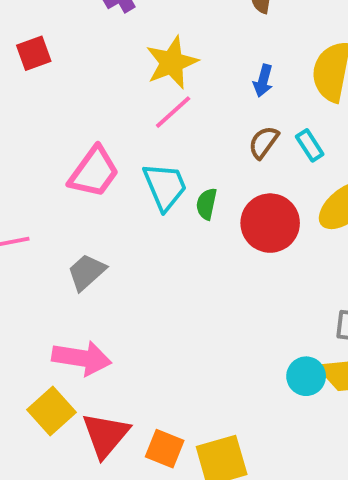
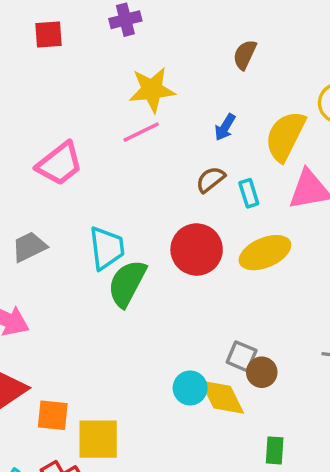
red square: (34, 53) -> (49, 35), moved
cyan trapezoid: (165, 186) -> (107, 248), moved
green semicircle: (207, 204) -> (127, 283), moved, size x1.8
orange square: (165, 449) -> (53, 415), turned -32

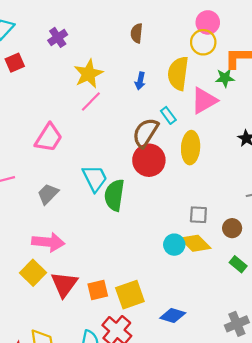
brown semicircle: (211, 179) -> (145, 133), moved, size x1.6
yellow ellipse: (265, 253) -> (191, 148), turned -44
brown circle: (262, 372) -> (232, 228), moved
green rectangle: (275, 450) -> (238, 264), turned -35

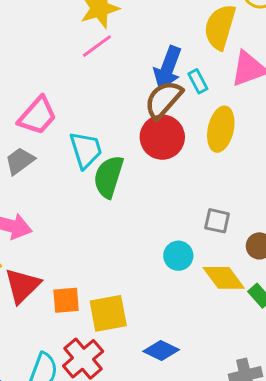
blue arrow: (140, 81) -> (168, 68), moved, size x1.8
pink trapezoid: (49, 138) -> (37, 116), moved
yellow diamond: (195, 243) -> (224, 278), moved

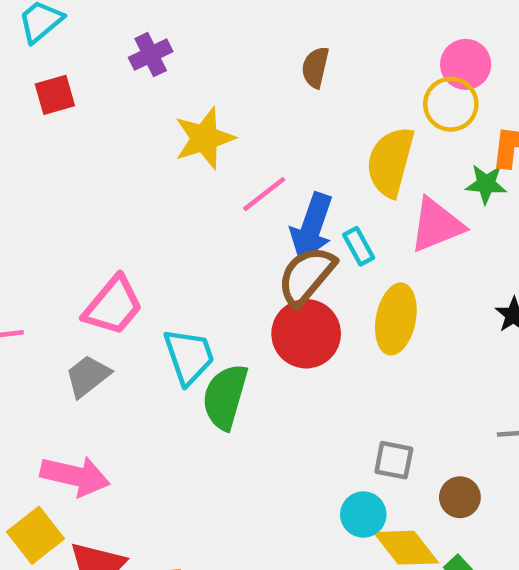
pink line: (97, 46) -> (264, 194), moved
cyan circle: (178, 256) -> (363, 515), moved

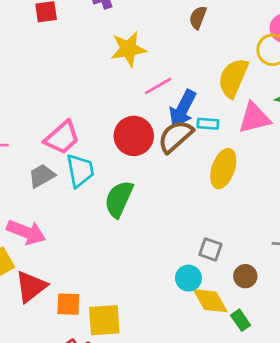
cyan rectangle: (359, 246) -> (208, 124), turned -65
red circle: (306, 334) -> (134, 136), moved
cyan trapezoid: (189, 356) -> (80, 171), moved

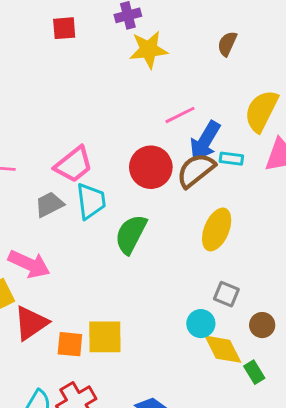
yellow star: (128, 49) -> (149, 50), moved
yellow ellipse: (223, 169) -> (217, 229), moved
yellow square: (104, 320) -> (105, 337), moved

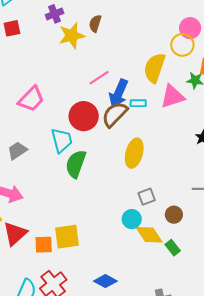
brown semicircle: (227, 44) -> (95, 23), moved
pink trapezoid: (74, 165) -> (31, 99), moved
cyan trapezoid: (91, 201) -> (62, 140), moved
gray square: (226, 294) -> (147, 197), turned -36

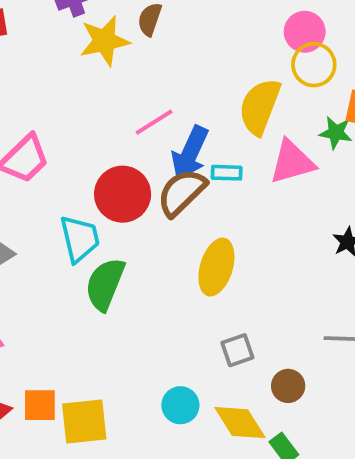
pink circle: (190, 28) -> (305, 32), moved
cyan circle: (132, 219) -> (180, 405), moved
orange square: (44, 245) -> (40, 405), moved

